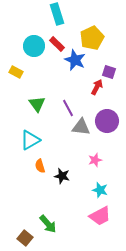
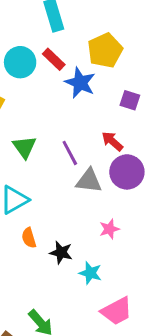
red arrow: (97, 87) -> (112, 141), moved, turned -77
cyan star: (100, 190) -> (90, 273), moved

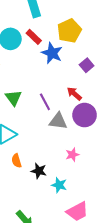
purple square: (130, 100) -> (87, 65), turned 32

